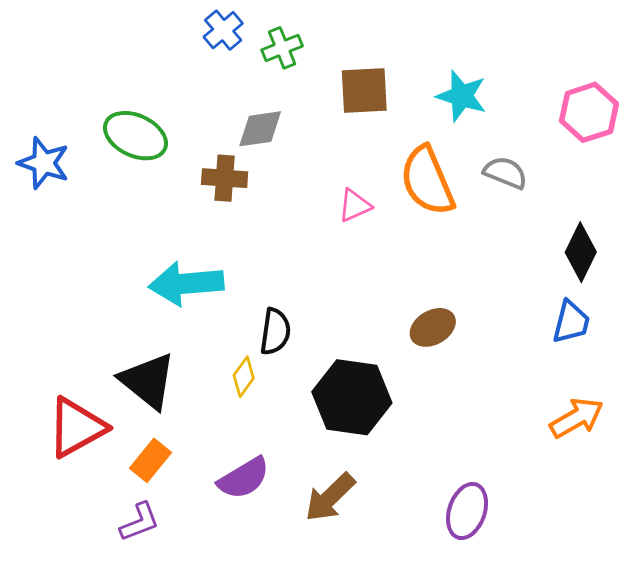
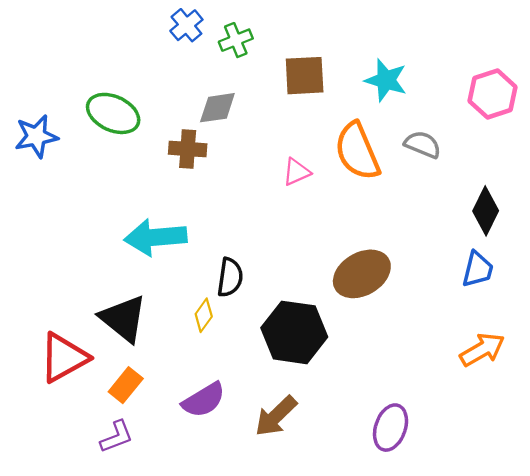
blue star: (44, 163) -> (36, 136), turned -30
brown ellipse: (433, 327) -> (362, 274), size x1.5

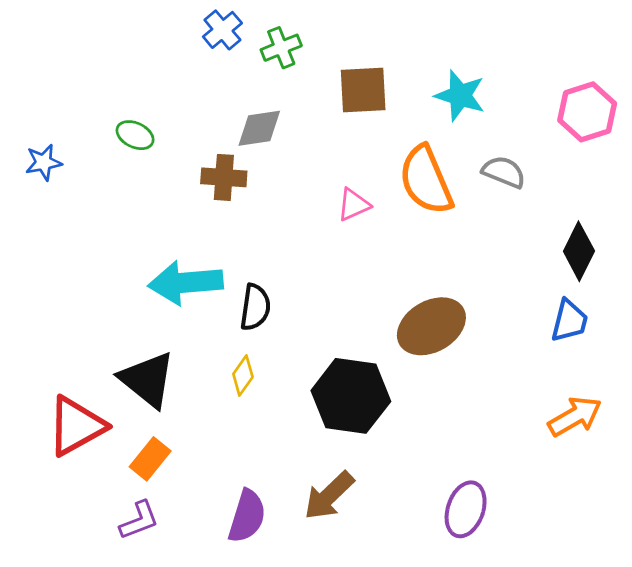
green ellipse: (113, 113) -> (135, 135), size x0.6
blue star: (36, 136) -> (44, 162), size x0.7
black semicircle: (230, 277) -> (255, 307), moved
purple semicircle: (204, 400) -> (247, 516), moved, turned -42

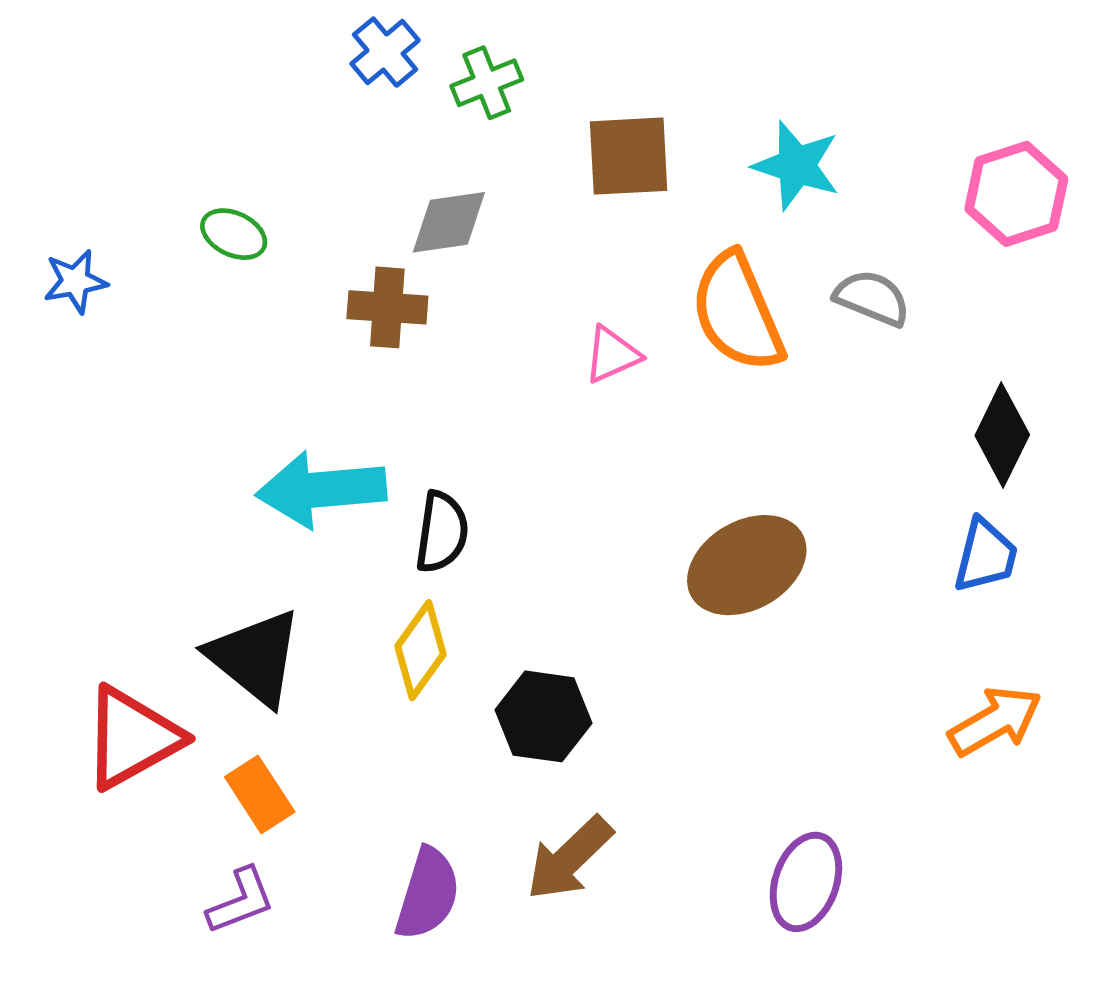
yellow diamond: (243, 375) -> (421, 650), size x1.4
black hexagon: (351, 396) -> (543, 716), moved, size x0.7
orange rectangle: (150, 459) -> (260, 794), turned -72

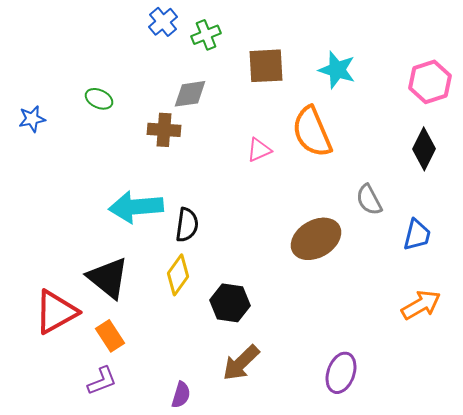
gray semicircle: (872, 298) -> (369, 200), moved, turned -140
black diamond: (1002, 435) -> (424, 149), moved
purple semicircle: (428, 894) -> (181, 395), moved, size x0.7

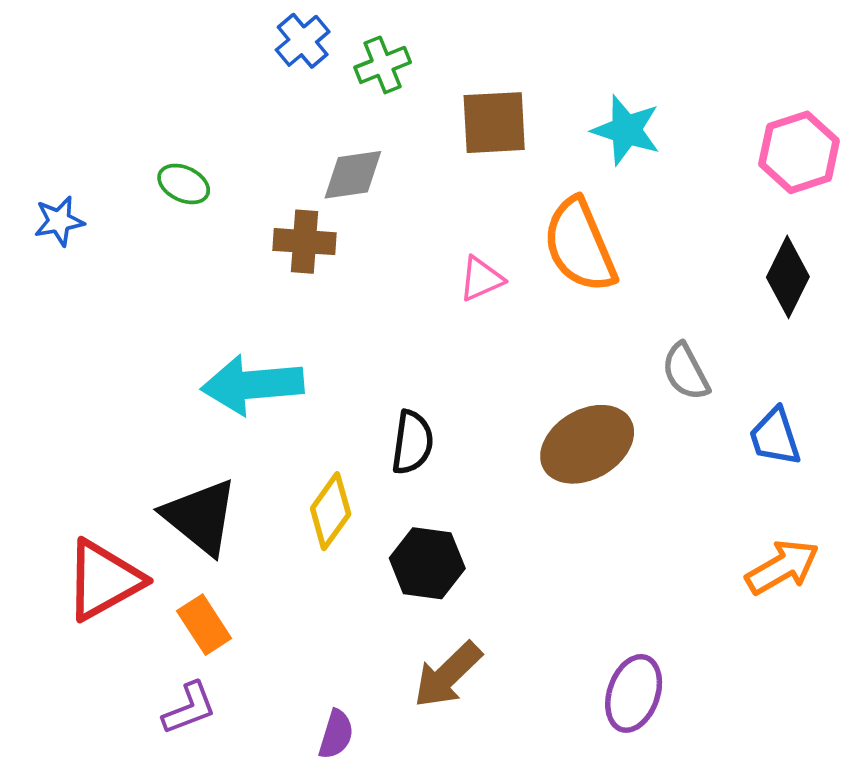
black semicircle: (187, 225) -> (412, 442), moved
blue trapezoid: (417, 235) -> (775, 437), turned 148

